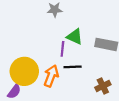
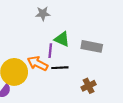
orange arrow: (51, 76) -> (38, 63), moved, turned -84

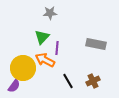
green triangle: (62, 39) -> (42, 37), moved, turned 49
black line: (60, 68) -> (68, 81), moved, turned 63

